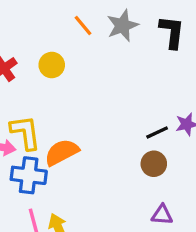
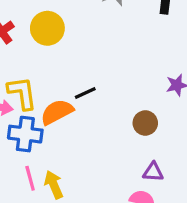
yellow circle: (52, 65) -> (47, 28), size x1.4
black line: (157, 132) -> (85, 93), moved

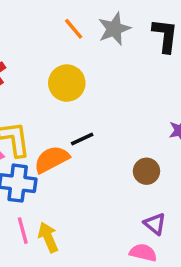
yellow circle: (47, 28) -> (67, 83), moved
purple triangle: (153, 172) -> (155, 224), turned 35

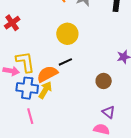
yellow circle: (67, 83) -> (67, 34), moved
yellow arrow: (48, 237) -> (45, 90), moved, turned 54

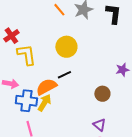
yellow L-shape: (25, 62) -> (26, 55), moved
purple triangle: (109, 112) -> (99, 125), moved

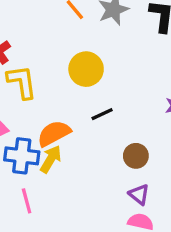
black line: (64, 75) -> (102, 114), moved
brown circle: (102, 94) -> (136, 156), moved

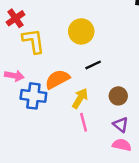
yellow arrow: (51, 159) -> (80, 98), moved
pink line: (27, 201) -> (84, 122), moved

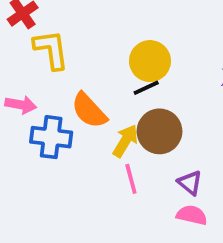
yellow circle: (81, 31) -> (150, 61), moved
orange semicircle: (57, 79) -> (89, 110), turned -105
brown circle: (118, 96) -> (159, 131), moved, size x1.5

